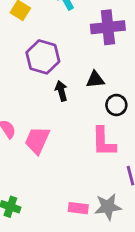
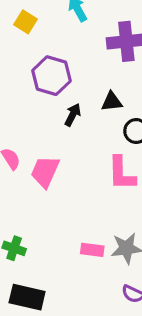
black arrow: (61, 91) -> (73, 115), turned 42

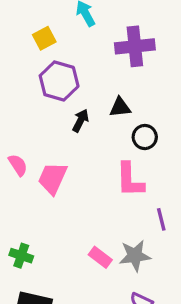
yellow square: (25, 22) -> (44, 38), moved, turned 30
pink rectangle: (92, 250) -> (100, 257), turned 30

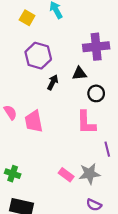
yellow square: (44, 38) -> (27, 18), moved, turned -32
purple cross: (135, 46) -> (96, 47), moved
pink trapezoid: (52, 178) -> (34, 121), turned -35

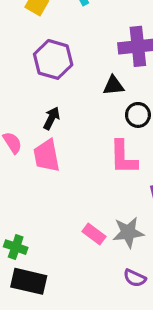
black arrow: (53, 82) -> (52, 118), moved
green cross: (13, 174) -> (16, 247), moved

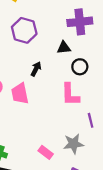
black arrow: (52, 118) -> (36, 69), moved
pink rectangle: (94, 234) -> (46, 152), moved

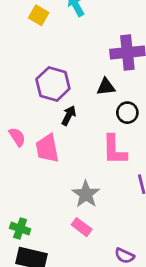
purple hexagon: (24, 30) -> (53, 84), moved
gray star: (73, 144) -> (86, 194), moved, turned -30

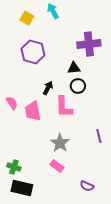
purple hexagon: (53, 84) -> (33, 52), moved
black circle: (127, 113) -> (78, 86), moved
pink L-shape: (114, 150) -> (64, 107), moved

